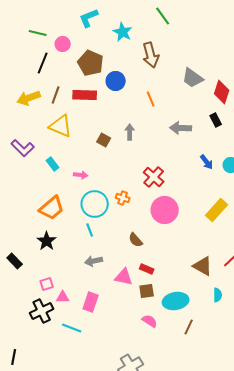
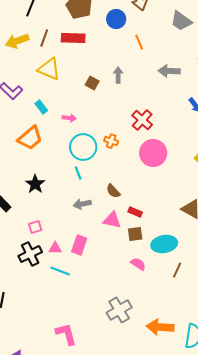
blue circle: (116, 81) -> (116, 19), moved
orange trapezoid: (52, 208) -> (30, 138), moved
brown semicircle: (136, 240) -> (113, 191), moved
pink triangle: (63, 297) -> (55, 248), moved

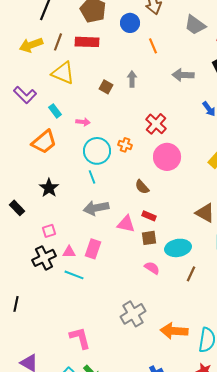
brown semicircle: (113, 191) -> (142, 187), moved
gray arrow: (82, 204) -> (96, 208), size x1.4

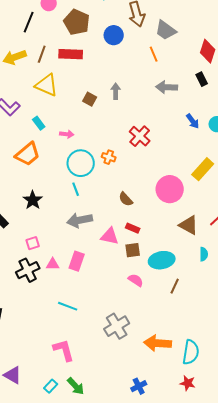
gray trapezoid: (195, 25) -> (166, 30), moved
orange line: (153, 46) -> (154, 54), moved
pink circle: (167, 157) -> (170, 189), moved
cyan line: (74, 275) -> (68, 306), moved

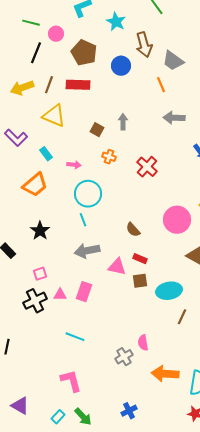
orange cross: (109, 157) -> (109, 157), moved
pink semicircle: (136, 280) -> (143, 343), moved, turned -133
gray cross: (117, 326) -> (124, 357), size x0.7
blue cross: (139, 386) -> (129, 411), moved

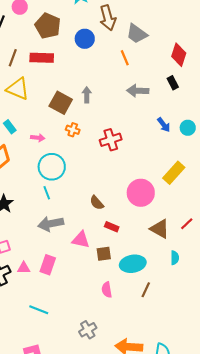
brown square: (97, 130) -> (61, 103), size x1.6
red cross: (147, 167) -> (111, 140), turned 30
red rectangle: (140, 259) -> (112, 227), moved
pink semicircle: (143, 343) -> (107, 290), moved

